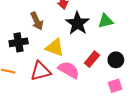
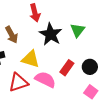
green triangle: (106, 21) -> (78, 30), turned -35
pink square: (115, 86) -> (91, 92), turned -32

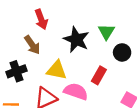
red arrow: (35, 13) -> (41, 19), moved
black circle: (90, 67) -> (122, 52), moved

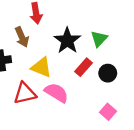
black circle: (122, 52) -> (108, 73), moved
red rectangle: (99, 75) -> (83, 67), moved

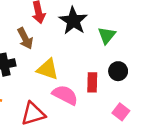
black star: (67, 41) -> (73, 21), moved
red rectangle: (83, 67) -> (92, 82), moved, turned -36
red triangle: (25, 93) -> (33, 114), moved

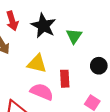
yellow triangle: (48, 69) -> (37, 64), moved
black circle: (118, 71) -> (99, 66), moved

